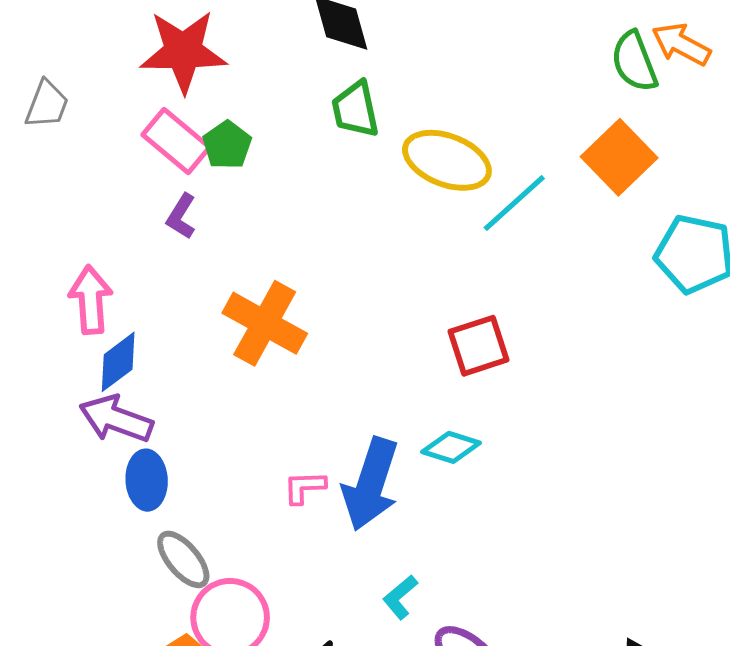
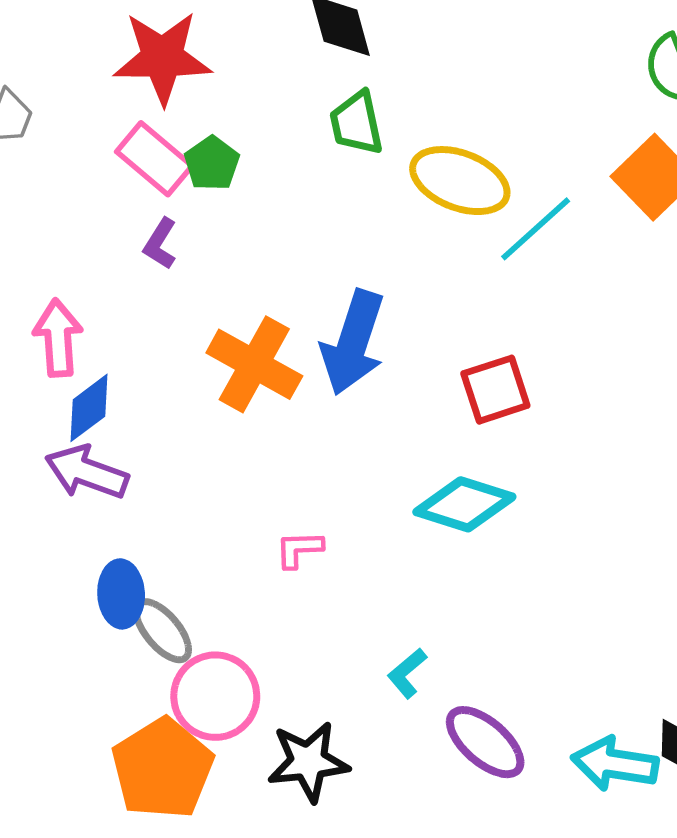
cyan diamond: (451, 447) -> (464, 504), size x1.5
blue ellipse: (147, 480) -> (121, 594), moved
blue arrow: (371, 484) -> (353, 342), moved

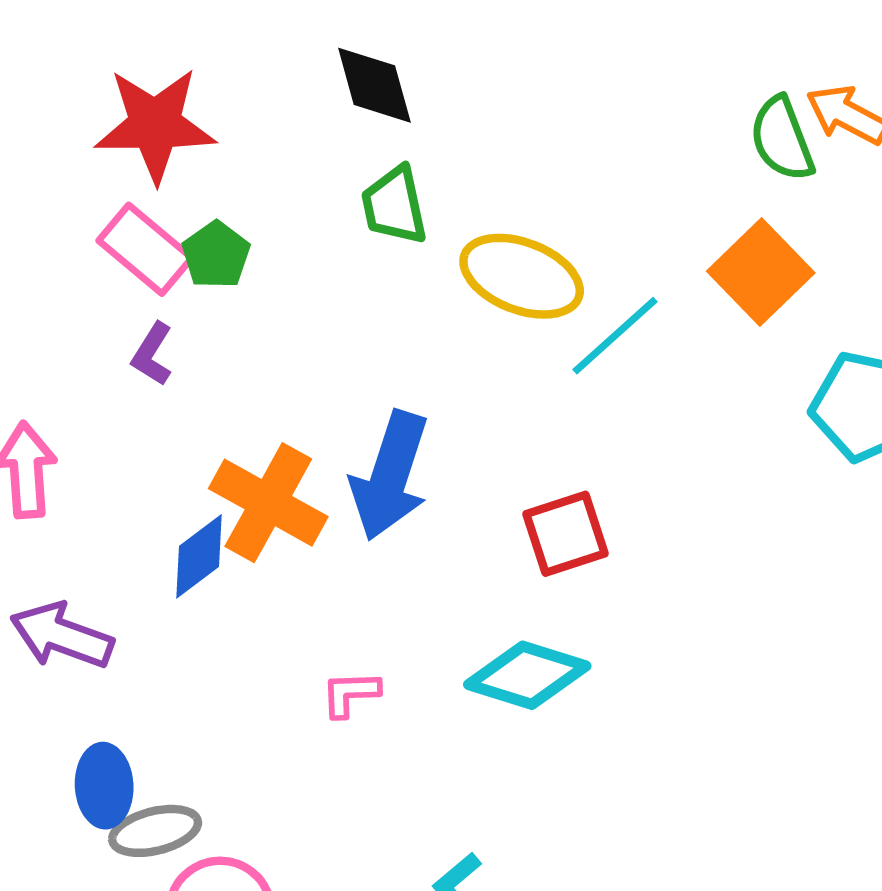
blue diamond: (89, 408) -> (199, 556), moved
pink L-shape: (299, 549) -> (350, 694), moved
gray ellipse: (162, 631) -> (155, 831), turned -64

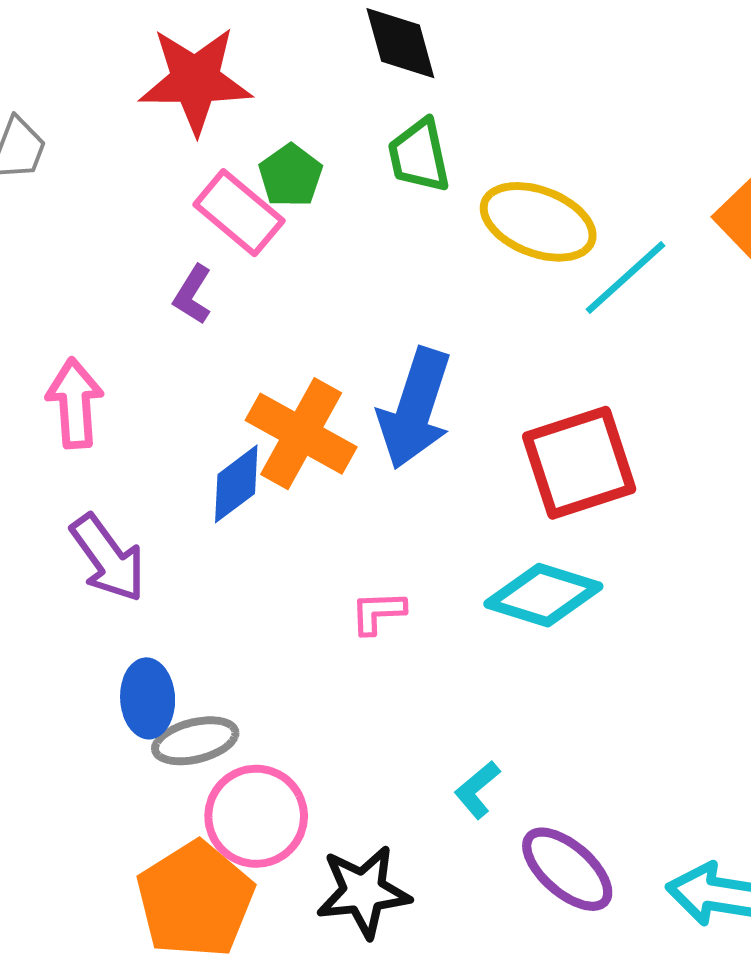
pink rectangle: (145, 249) -> (239, 213), moved
green pentagon: (216, 255) -> (291, 176), moved
red square: (565, 534) -> (579, 463), size x1.4
purple arrow: (62, 636) -> (108, 558), turned -146

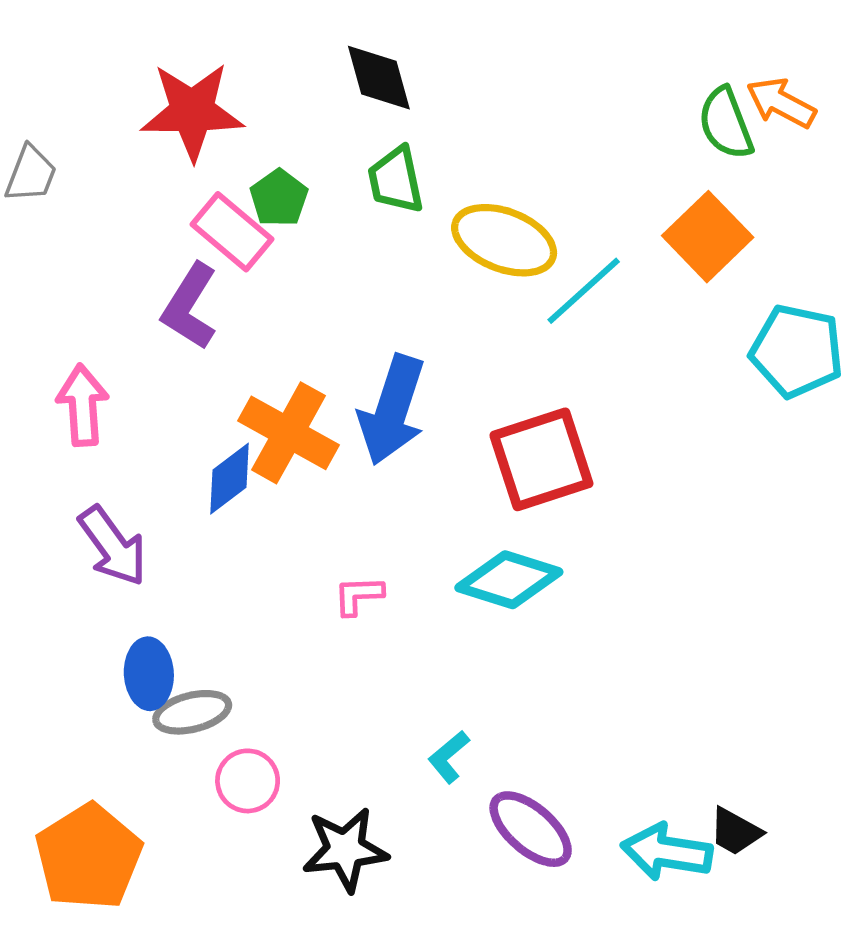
purple L-shape: (193, 295) -> (190, 306), size x1.6
pink circle: (256, 816) -> (248, 781), size x0.7
orange pentagon: (195, 900) -> (89, 857), moved

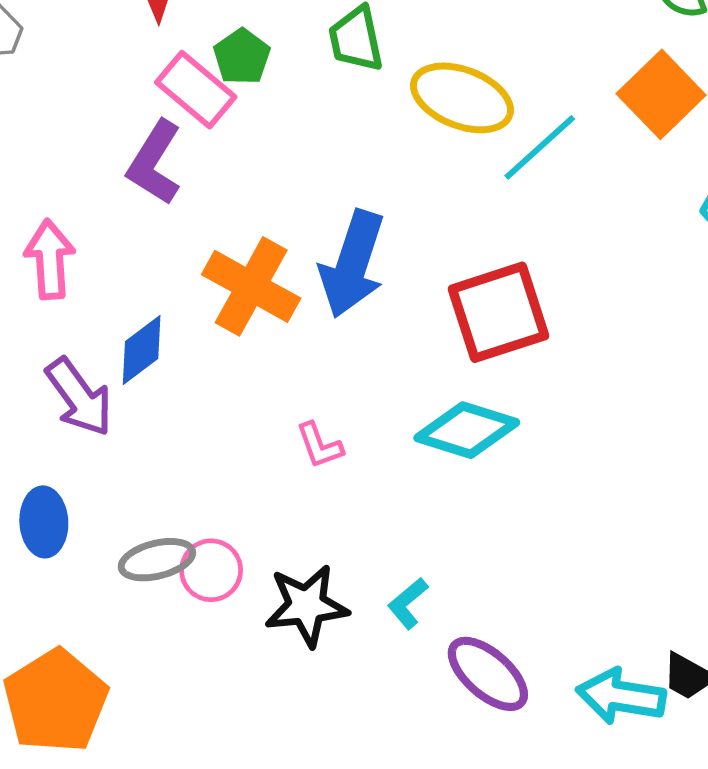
blue diamond: (230, 479) -> (142, 350), moved
pink L-shape: (358, 595) -> (319, 445), turned -108
blue ellipse: (149, 674) -> (44, 522), moved
pink circle: (248, 781) -> (211, 570), moved
black star: (345, 850) -> (307, 606), moved

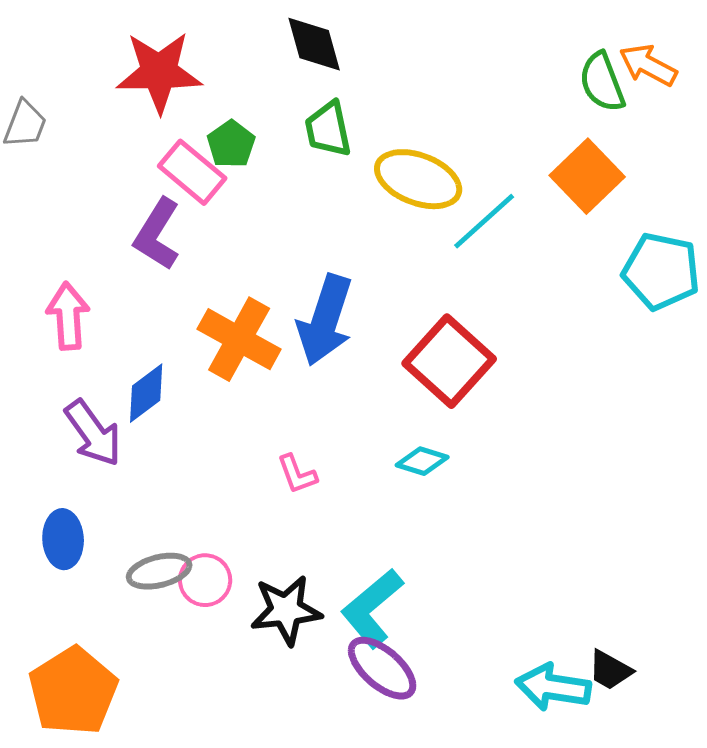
red square: (499, 312) -> (449, 361), turned -30
cyan diamond: (467, 430) -> (422, 461), size x0.6
cyan L-shape: (408, 603) -> (372, 608), size x1.8
purple ellipse: (488, 674) -> (382, 668), moved

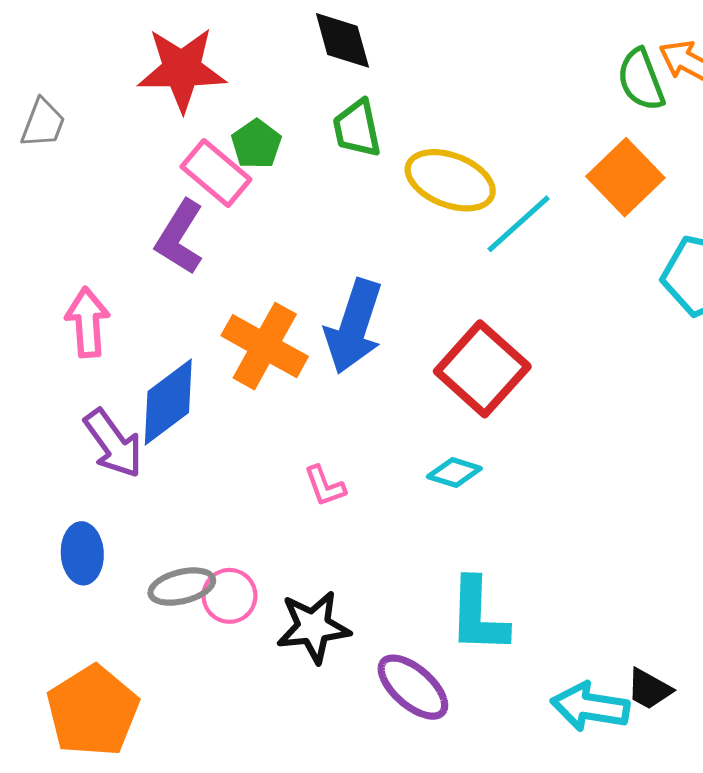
blue diamond: (146, 393) -> (168, 402), size x1.4
cyan L-shape: (372, 608) -> (478, 616), moved, turned -48

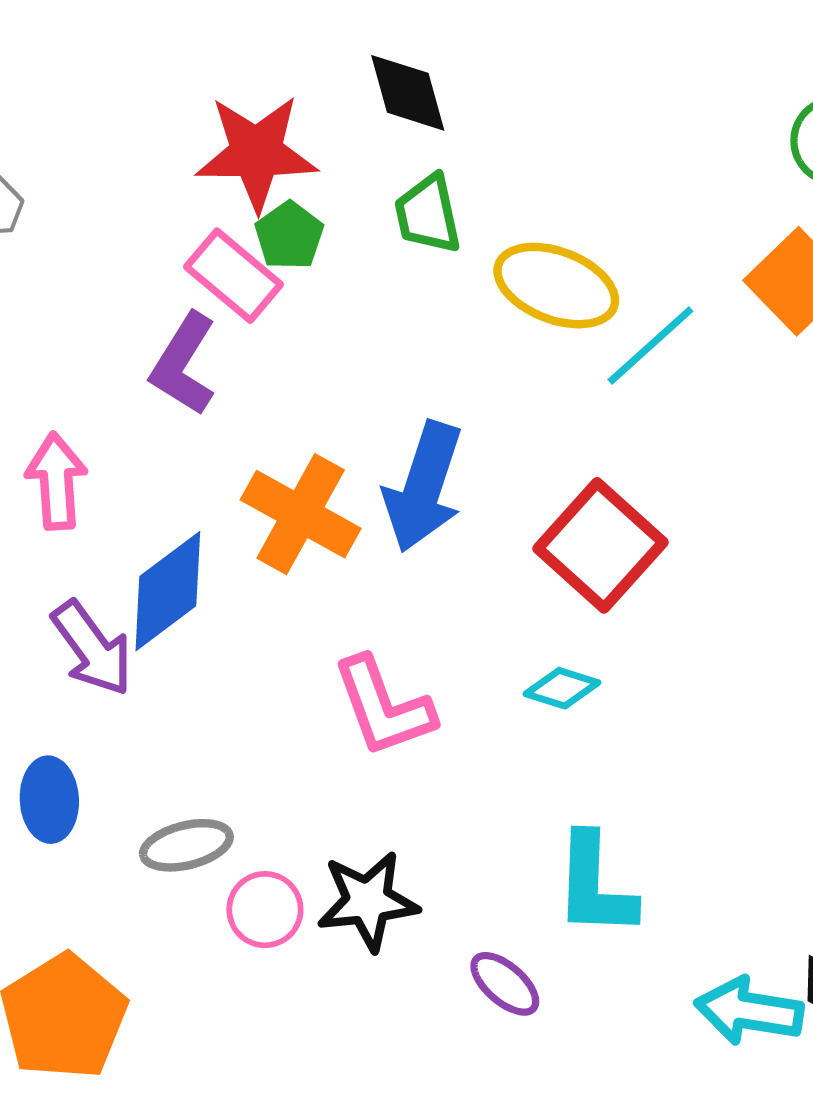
red star: (182, 69) -> (256, 153), moved
pink L-shape: (325, 486) -> (383, 707), size x1.8
pink circle: (229, 596) -> (265, 910), moved
purple ellipse: (413, 687) -> (505, 984), size x0.7

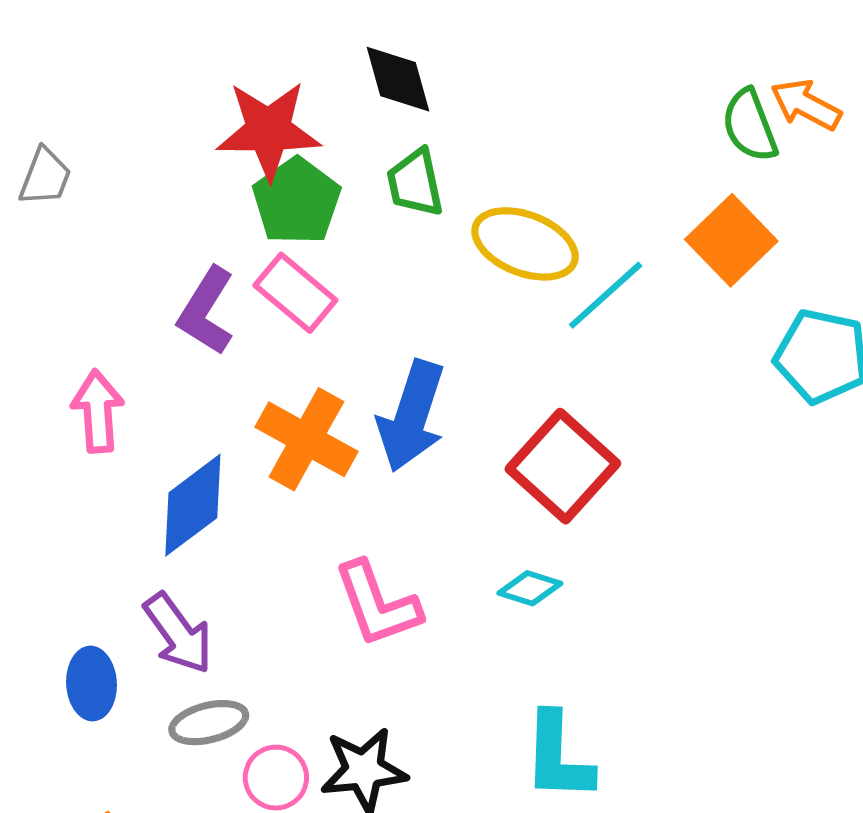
green pentagon: (289, 236) -> (297, 201), size x1.5
pink rectangle: (234, 276) -> (295, 293), moved
purple arrow: (92, 648) -> (178, 633), moved

